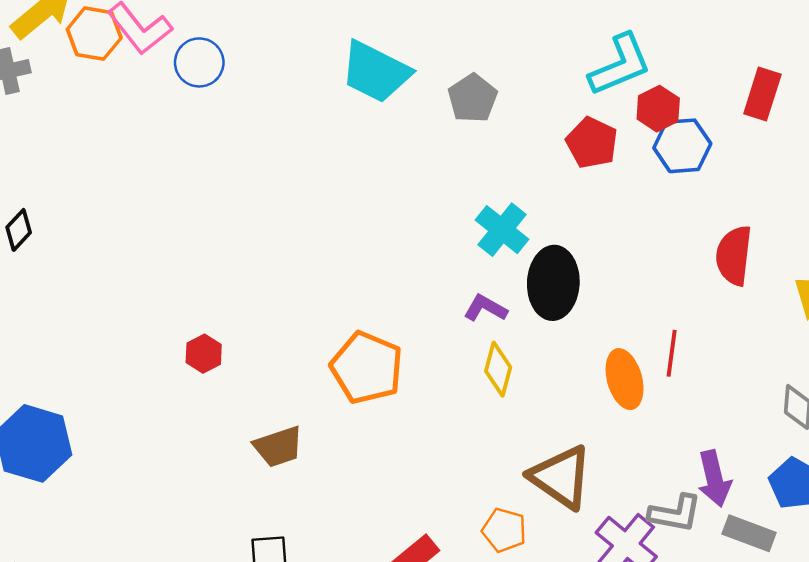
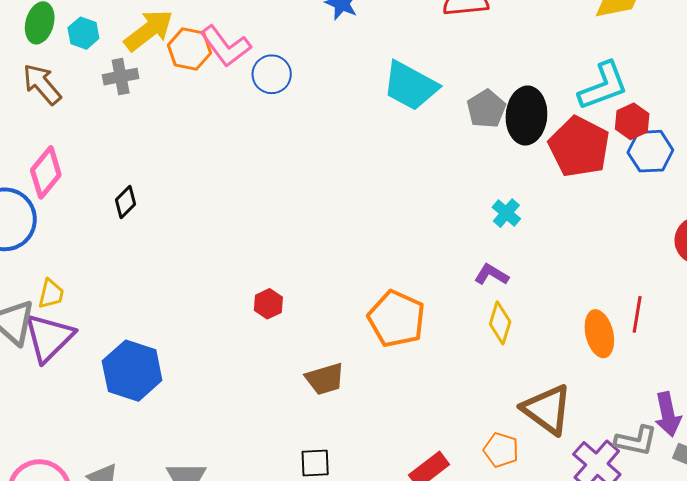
red pentagon: (592, 143) -> (579, 147), size x1.5
cyan cross: (502, 230) -> (506, 213), size x0.7
black ellipse: (553, 283) -> (526, 115), moved

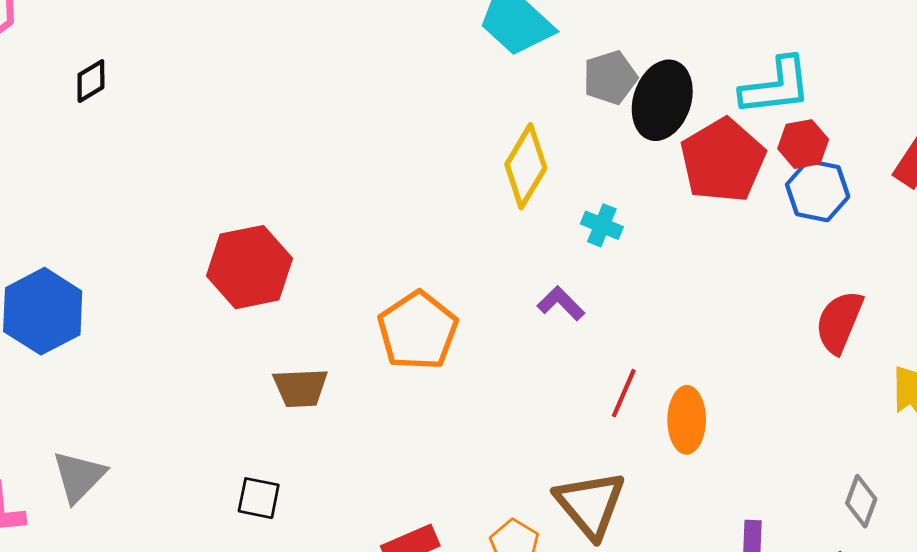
cyan cross: (506, 213) -> (602, 225), turned -32
red hexagon: (268, 304) -> (250, 267), size x2.0
red line: (637, 314) -> (624, 393), moved
yellow diamond: (500, 323) -> (526, 166), moved, size x1.4

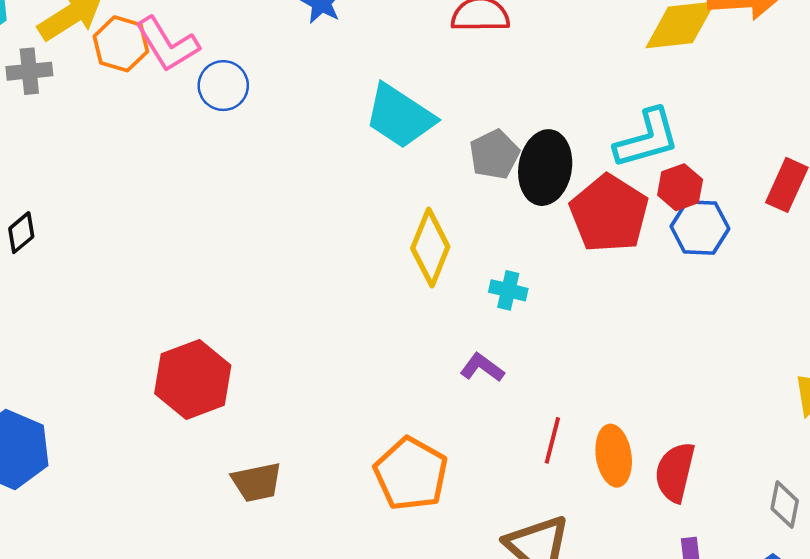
red semicircle: (839, 322) -> (675, 472), moved
orange pentagon: (418, 331) -> (411, 474), moved

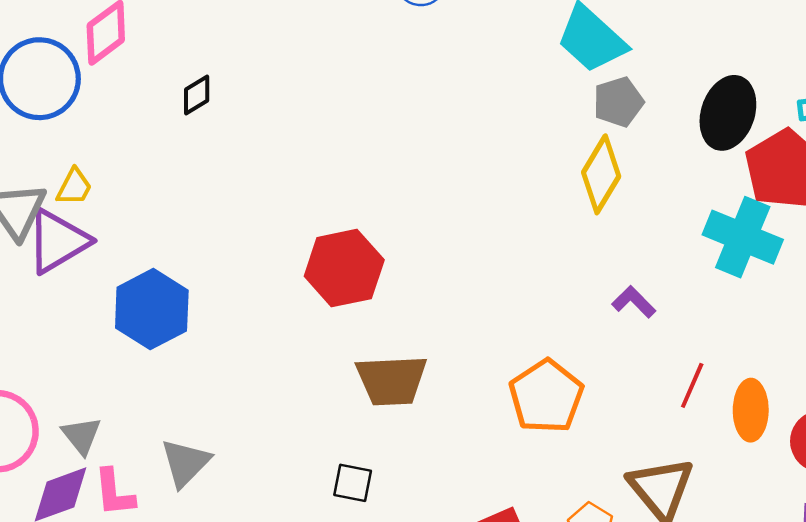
gray pentagon: (494, 154) -> (618, 102), moved
cyan cross: (508, 290) -> (743, 237), moved, size x2.0
brown trapezoid: (257, 482) -> (392, 380), size x1.4

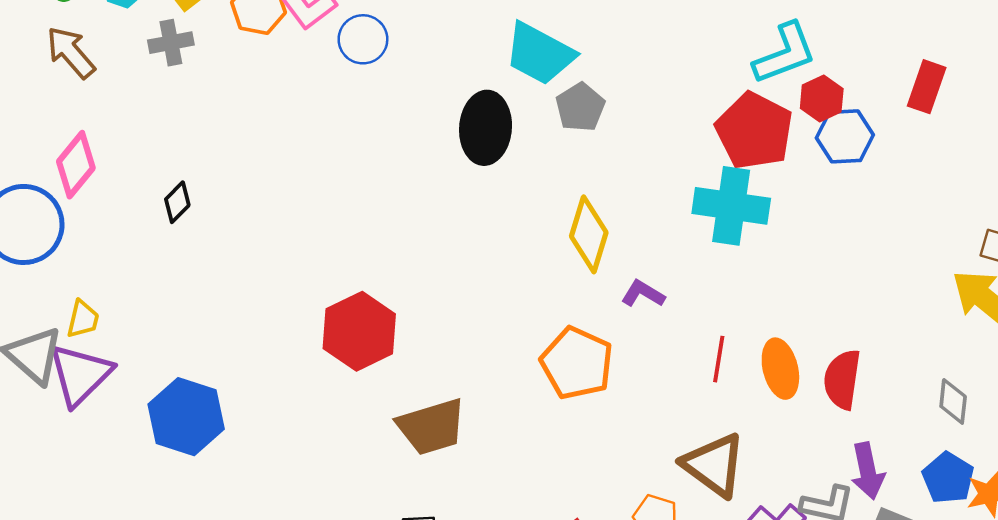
black ellipse: (728, 113) -> (486, 128), moved
yellow diamond: (601, 174) -> (589, 234), moved
orange pentagon: (546, 396) -> (577, 363), moved

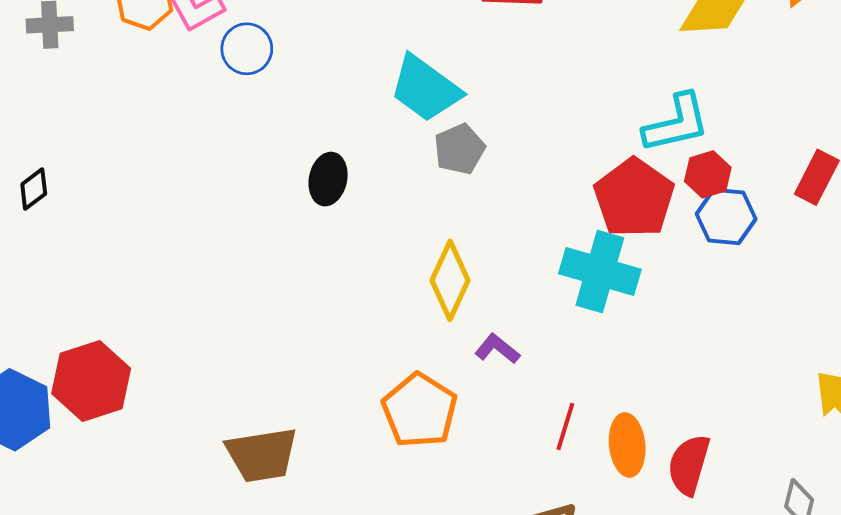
black ellipse: (486, 128) -> (328, 179), moved, size x0.7
red hexagon: (359, 331) -> (91, 381), moved

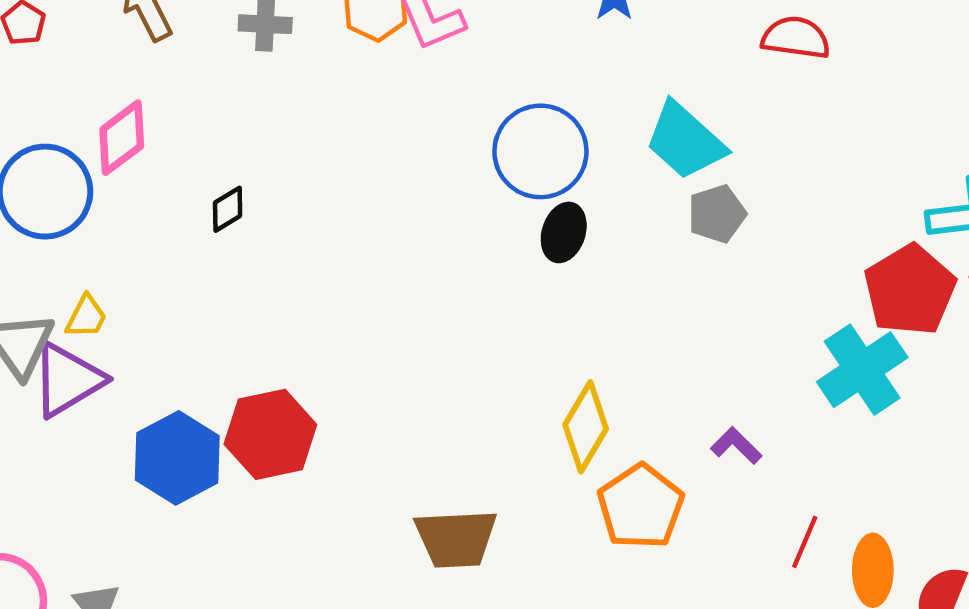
blue circle: (247, 49) -> (540, 151), moved, size x1.6
cyan cross: (600, 271) -> (862, 370), turned 34
yellow diamond: (450, 280) -> (586, 427), moved

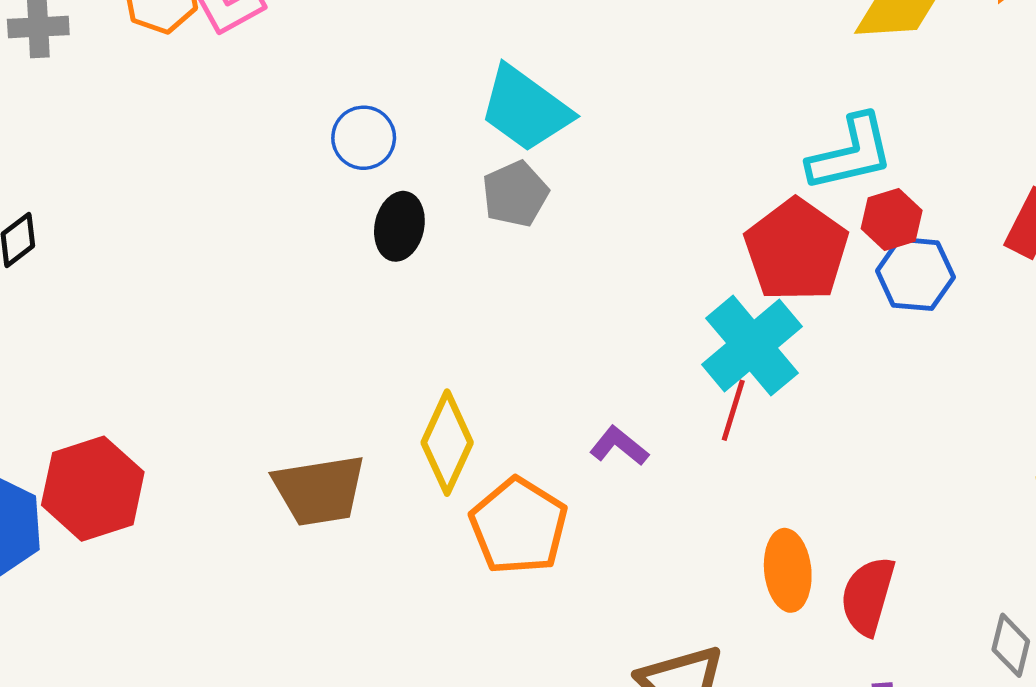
blue circle: (540, 151) -> (364, 138), size x0.6
gray pentagon: (717, 214) -> (515, 194), moved
brown trapezoid: (456, 539) -> (319, 490), moved
red line: (805, 542) -> (733, 410), moved

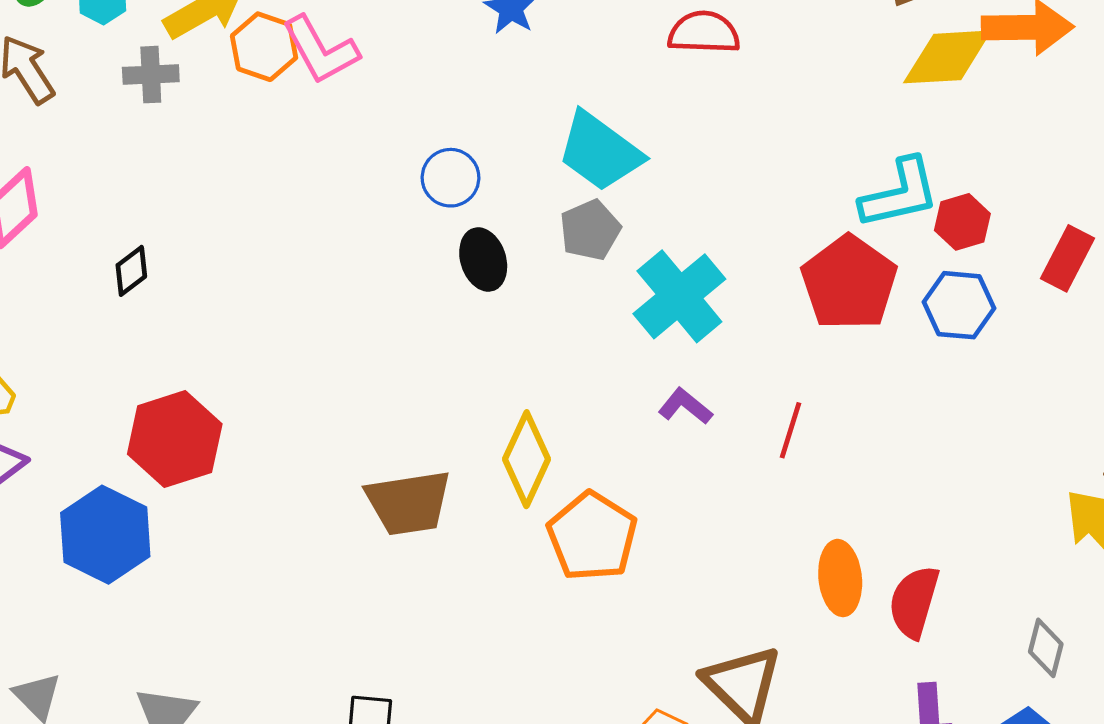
red hexagon: (892, 219) -> (962, 222), moved
black ellipse: (399, 226) -> (483, 260), turned -30
cyan cross: (752, 346) -> (679, 296), moved
purple L-shape: (619, 446) -> (685, 406), moved
red hexagon: (93, 489) -> (175, 439), moved

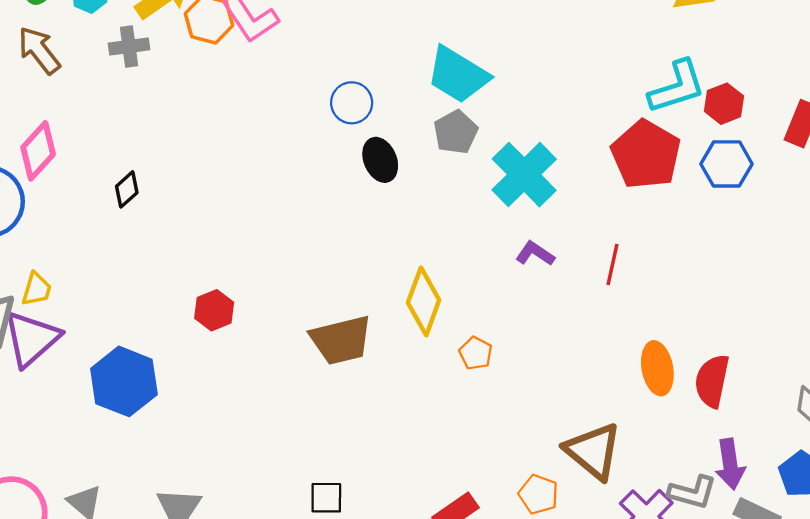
red hexagon: (175, 439) -> (214, 310), moved, size x0.6
orange pentagon: (592, 536) -> (476, 353), size x0.5

